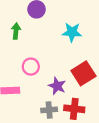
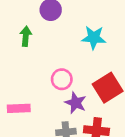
pink circle: (31, 67) -> (62, 79), moved

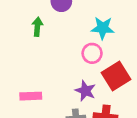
pink circle: (62, 79) -> (92, 53), moved

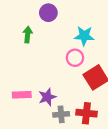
purple star: (85, 91) -> (47, 97), moved, turned 30

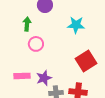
pink circle: (75, 58) -> (36, 44), moved

